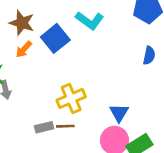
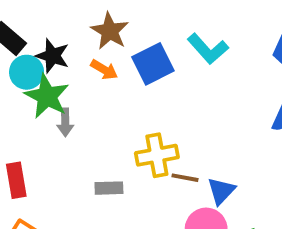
orange arrow: (24, 49) -> (104, 70), turned -114
brown line: (65, 126) -> (185, 178), moved

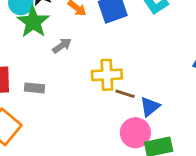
gray arrow: (65, 122) -> (62, 46), moved, turned -132
gray rectangle: (109, 188) -> (35, 88), moved

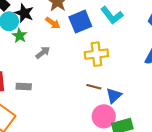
green star: (33, 22) -> (20, 36), size x0.6
yellow cross: (107, 75) -> (96, 54), moved

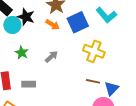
green star: (20, 36) -> (22, 53), moved
gray arrow: (43, 52) -> (51, 57), moved
yellow cross: (96, 54) -> (94, 51), turned 30

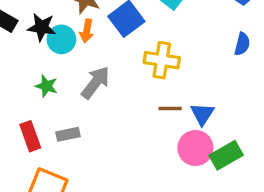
cyan circle: (12, 25) -> (61, 39), moved
orange arrow: (53, 25) -> (87, 31), turned 80
gray arrow: (51, 57) -> (96, 83), size x1.5

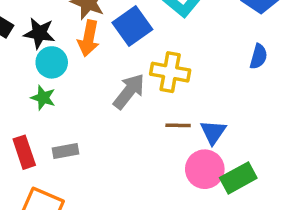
orange arrow: (87, 31) -> (89, 38), size x1.4
cyan circle: (61, 39) -> (52, 62), moved
gray arrow: (96, 83) -> (129, 91), moved

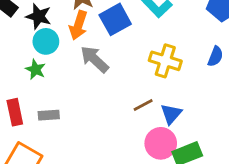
yellow cross: (170, 72) -> (165, 61), moved
gray arrow: (129, 91) -> (95, 59), moved, turned -92
brown line: (178, 125) -> (143, 105), turned -36

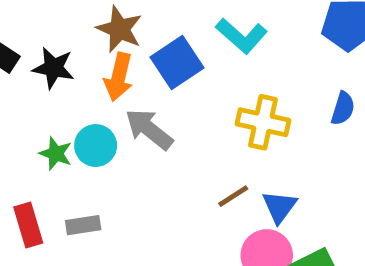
cyan circle: (46, 41) -> (96, 146), moved

